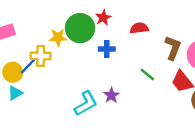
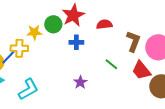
red star: (103, 18) -> (73, 15), size x1.6
green circle: (80, 28) -> (53, 24), size x0.7
cyan L-shape: (86, 103) -> (28, 89), moved

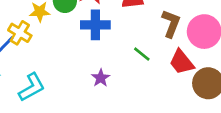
blue cross: (76, 42) -> (95, 25), size x1.5
yellow cross: (19, 48) -> (20, 33), turned 30

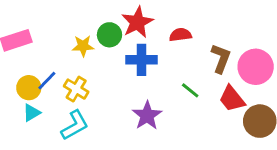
yellow cross: (20, 33) -> (76, 89), moved
purple star: (101, 78) -> (147, 115), size x1.5

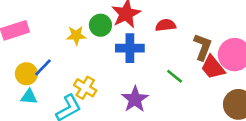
yellow cross: (76, 89) -> (85, 88), moved
red trapezoid: (232, 99) -> (213, 67), moved
cyan triangle: (32, 113) -> (29, 97), turned 36

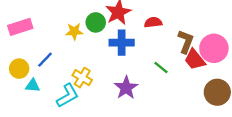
yellow circle: (26, 74) -> (19, 69), moved

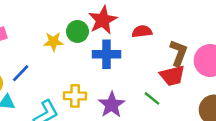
red trapezoid: (195, 60) -> (172, 76), moved, turned -65
green line: (161, 67) -> (152, 98), moved
yellow cross: (82, 78) -> (75, 96), moved, turned -30

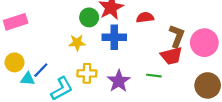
yellow star: (53, 42) -> (77, 43), moved
blue line: (21, 73) -> (41, 70), moved
green line: (152, 98) -> (154, 76), turned -32

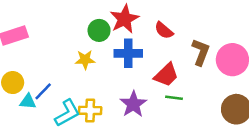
red semicircle: (145, 17) -> (164, 30), turned -133
red trapezoid: (171, 56) -> (166, 75), moved, turned -30
yellow cross: (87, 73) -> (90, 110), moved

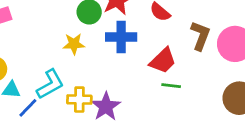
blue line: (43, 91) -> (28, 108), moved
purple star: (133, 104) -> (106, 106), moved
cyan L-shape: (67, 113) -> (50, 84), moved

